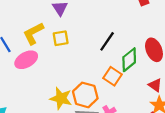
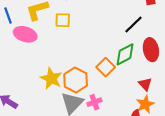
black line: (107, 41) -> (133, 24), moved
pink ellipse: (26, 60) -> (25, 34), turned 35

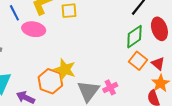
orange square: (106, 67) -> (138, 61), moved
orange hexagon: (76, 80) -> (50, 81), moved

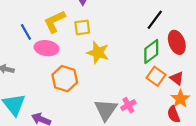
yellow star: (65, 69) -> (98, 53), moved
orange hexagon: (50, 81) -> (65, 79), moved

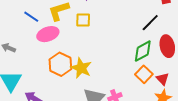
blue line: (26, 32) -> (31, 17), turned -35
pink ellipse: (47, 48) -> (48, 34), turned -35
yellow star: (98, 53) -> (81, 68), moved

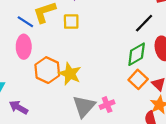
blue line: (31, 17) -> (25, 22), moved
pink ellipse: (48, 34) -> (24, 47), moved, turned -70

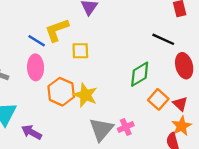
yellow square: (71, 22) -> (80, 51), moved
black line: (144, 23) -> (163, 39), turned 72
green diamond: (137, 54) -> (140, 74), moved

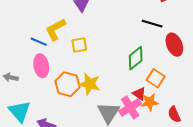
red triangle: (180, 104) -> (139, 94), moved
orange star: (181, 126) -> (150, 102), moved, turned 30
pink cross: (126, 127) -> (130, 107), size x1.5

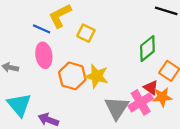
yellow square: (79, 45) -> (86, 33), turned 35

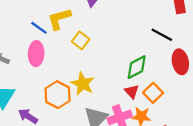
orange hexagon: (72, 76) -> (58, 95), moved
red triangle: (151, 88) -> (132, 92), moved

